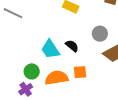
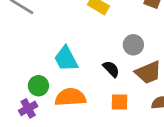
black semicircle: (72, 46) -> (111, 69), moved
orange square: (80, 72) -> (119, 102), moved

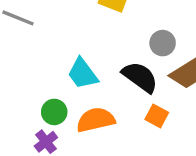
black semicircle: (111, 69) -> (140, 77), size x1.6
orange square: (119, 102) -> (157, 116), turned 36

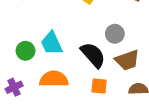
green circle: (54, 112) -> (25, 51), moved
orange square: (157, 116) -> (99, 86), turned -35

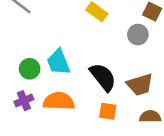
gray circle: (115, 34) -> (138, 35), moved
purple cross: (14, 87) -> (24, 101), moved

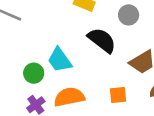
black semicircle: (103, 77) -> (102, 40), moved

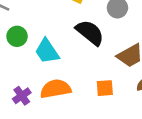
green circle: (34, 73) -> (17, 36), moved

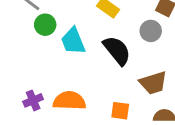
green circle: (17, 36) -> (45, 25), moved
cyan trapezoid: (47, 51) -> (73, 41), moved

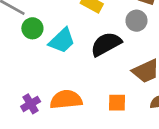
cyan trapezoid: (73, 41) -> (62, 41), turned -104
black semicircle: (117, 50) -> (106, 44), turned -72

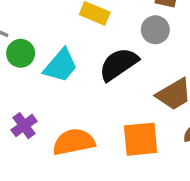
orange square: (117, 103) -> (141, 139), size x1.5
purple cross: (31, 104) -> (24, 126), moved

